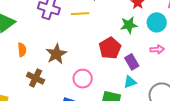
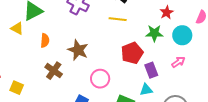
yellow line: (80, 14) -> (118, 19), moved
pink arrow: (157, 49) -> (178, 62), turned -40
brown star: (56, 54) -> (78, 50), turned -30

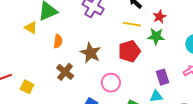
red star: (167, 12) -> (159, 17), moved
green star: (154, 33) -> (156, 36), moved
red pentagon: (132, 53) -> (129, 51), moved

